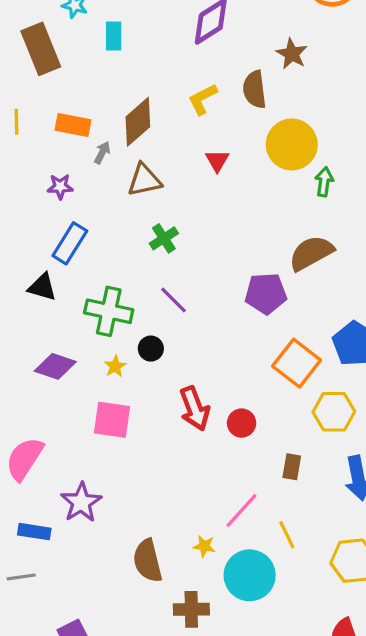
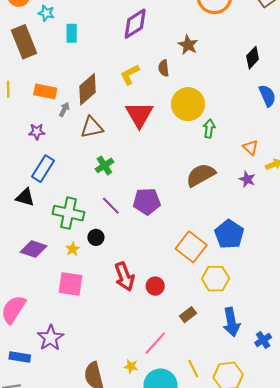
brown semicircle: (254, 89) -> (164, 68), size x0.7
red triangle: (217, 161) -> (139, 115), size x1.8
purple pentagon: (266, 293) -> (147, 201), moved
brown rectangle: (292, 467) -> (188, 315), turned 42
yellow line: (287, 535) -> (193, 369), moved

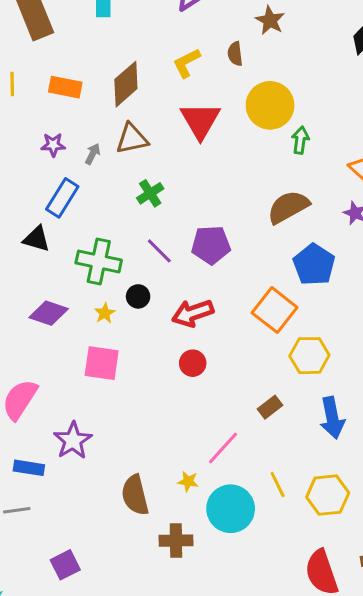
gray arrow: (64, 109) -> (93, 154), moved
blue pentagon: (229, 234) -> (314, 265), moved
red arrow: (125, 277) -> (193, 313), moved, turned 92
red circle: (155, 286) -> (193, 363), moved

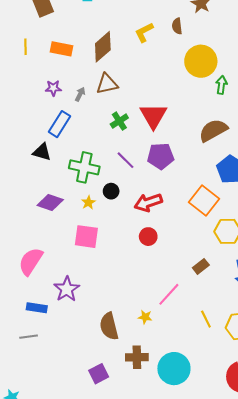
red triangle: (200, 120) -> (153, 116), moved
cyan circle: (231, 509) -> (174, 369), moved
purple square: (65, 565) -> (99, 374), moved

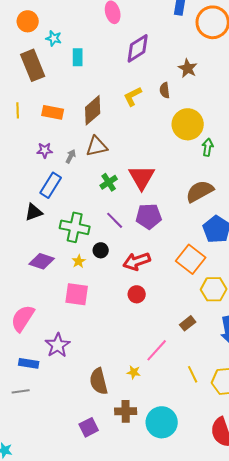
black triangle: (42, 152) -> (34, 212), turned -36

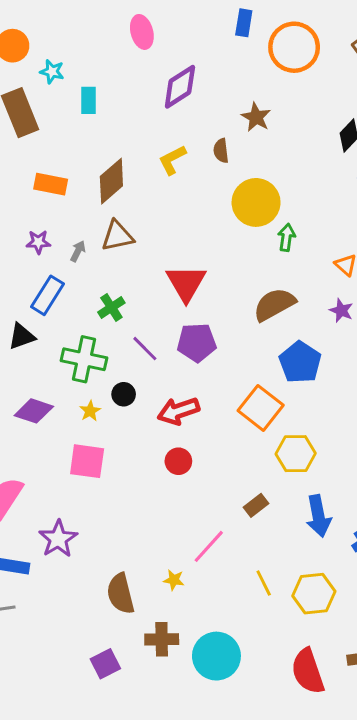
green cross: (109, 182) -> (111, 307), moved

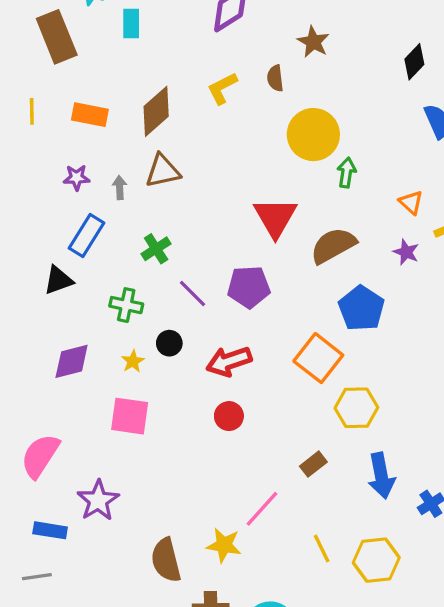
gray arrow: (78, 251) -> (120, 188), turned -30
red triangle: (186, 283) -> (275, 217), moved
green cross: (84, 359) -> (126, 305), size x0.7
purple diamond: (34, 411) -> (72, 361), turned -33
yellow star: (174, 580) -> (224, 545), size x1.5

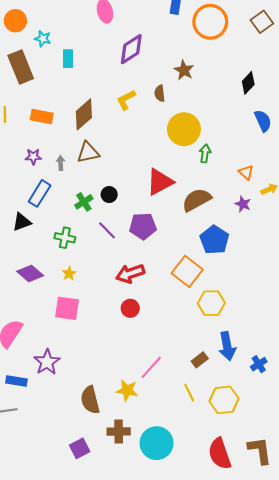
red triangle: (275, 217) -> (160, 182), turned 32
black circle: (169, 343) -> (109, 195), moved
purple diamond: (72, 361) -> (30, 274), turned 55
brown rectangle: (313, 464) -> (200, 360), moved

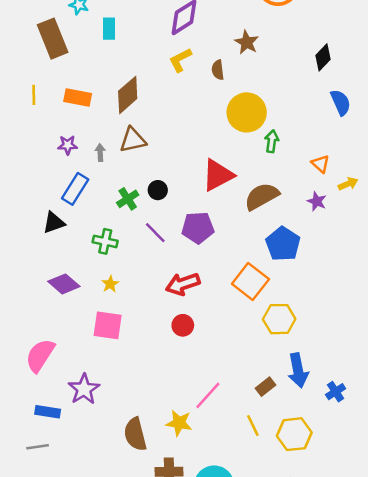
yellow L-shape: (126, 100) -> (180, 60), moved

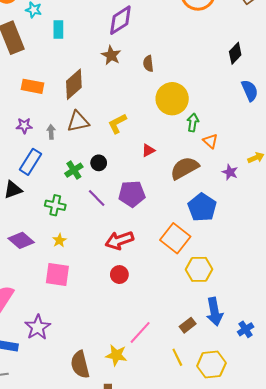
brown star: (247, 42) -> (111, 55), moved
yellow L-shape: (180, 60) -> (117, 124), moved
orange triangle: (321, 164) -> (210, 141), moved
red triangle: (218, 175) -> (148, 150), size x0.5

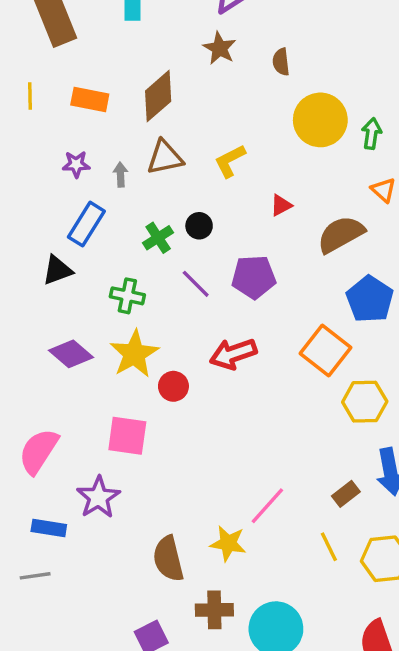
green arrow: (193, 123) -> (372, 134), moved
yellow star: (59, 240) -> (134, 354), size x2.0
pink square: (57, 275) -> (127, 436), moved
red circle: (119, 275) -> (173, 386), moved

